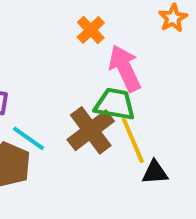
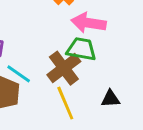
pink arrow: (125, 68) -> (89, 23), turned -56
yellow line: (133, 140) -> (65, 103), moved

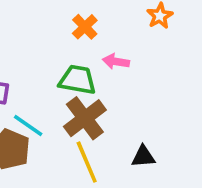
pink arrow: (89, 23) -> (116, 62), size x0.6
green trapezoid: (81, 49) -> (78, 80), moved

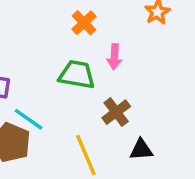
pink arrow: (116, 62) -> (114, 57), turned -95
brown cross: (85, 118) -> (116, 112), moved, size x0.7

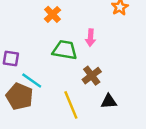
orange cross: (84, 23) -> (53, 14), moved

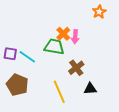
orange cross: (53, 14) -> (63, 34), moved
cyan line: (32, 81) -> (27, 57), moved

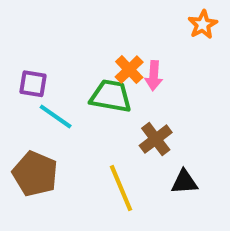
purple square: (10, 54) -> (33, 84), moved

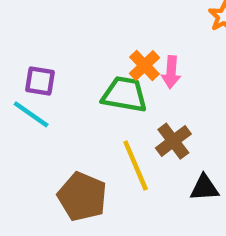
cyan line: (56, 117) -> (31, 114), moved
brown pentagon: (35, 174) -> (82, 197), moved
yellow line: (121, 188) -> (136, 166), moved

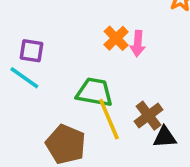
green trapezoid: (124, 94) -> (95, 92), moved
brown cross: (173, 141) -> (148, 116), moved

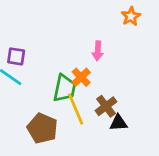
orange cross: (116, 38) -> (81, 77), moved
green trapezoid: (95, 92) -> (65, 88), turned 92

